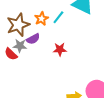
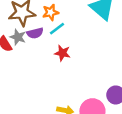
cyan line: (58, 17) -> (57, 29), moved

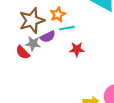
cyan line: (57, 29) -> (67, 28), turned 40

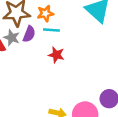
purple semicircle: (48, 37) -> (29, 34), turned -56

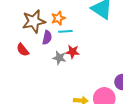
gray star: (12, 38) -> (59, 58), moved

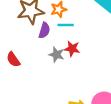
red semicircle: (23, 50) -> (13, 60), moved

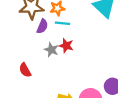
red semicircle: (13, 60) -> (25, 70), moved

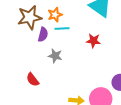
red star: (66, 46) -> (93, 41), moved

